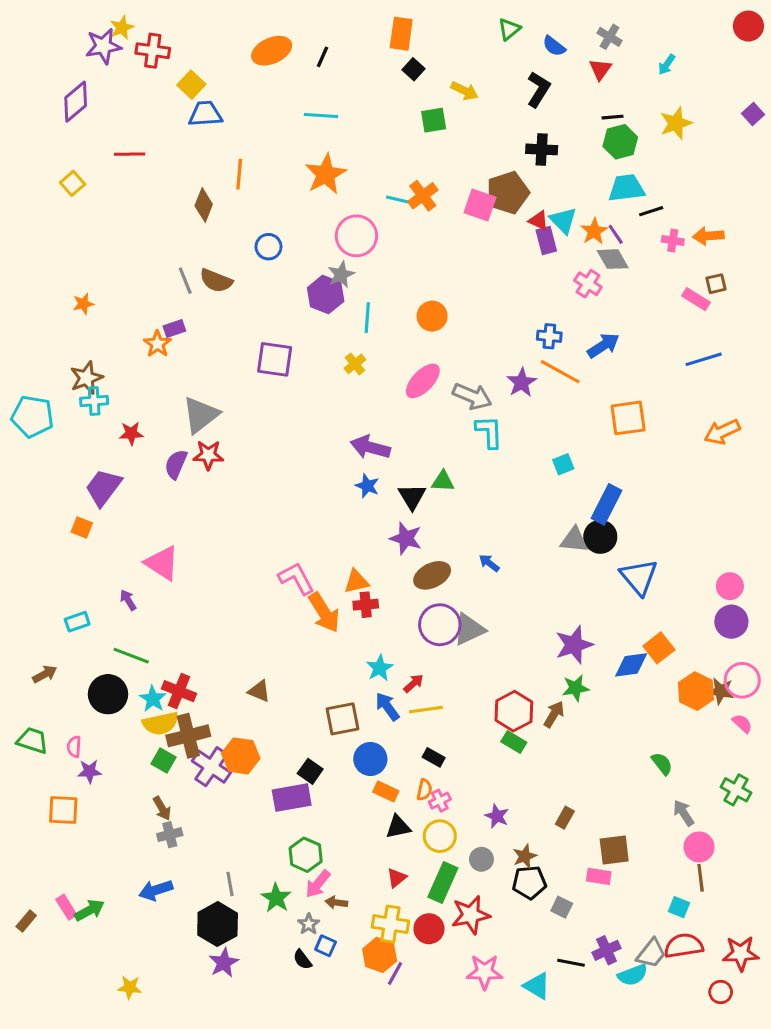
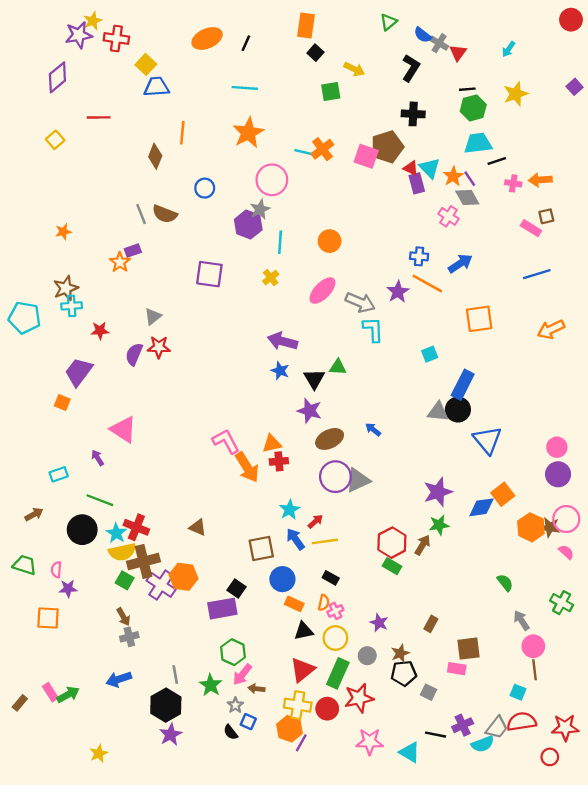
gray cross: (610, 37) -> (439, 43), moved
gray triangle: (201, 415) -> (153, 316), size x0.6
red triangle: (397, 878) -> (302, 670), size x1.6
yellow star: (130, 987) -> (99, 753), turned -30

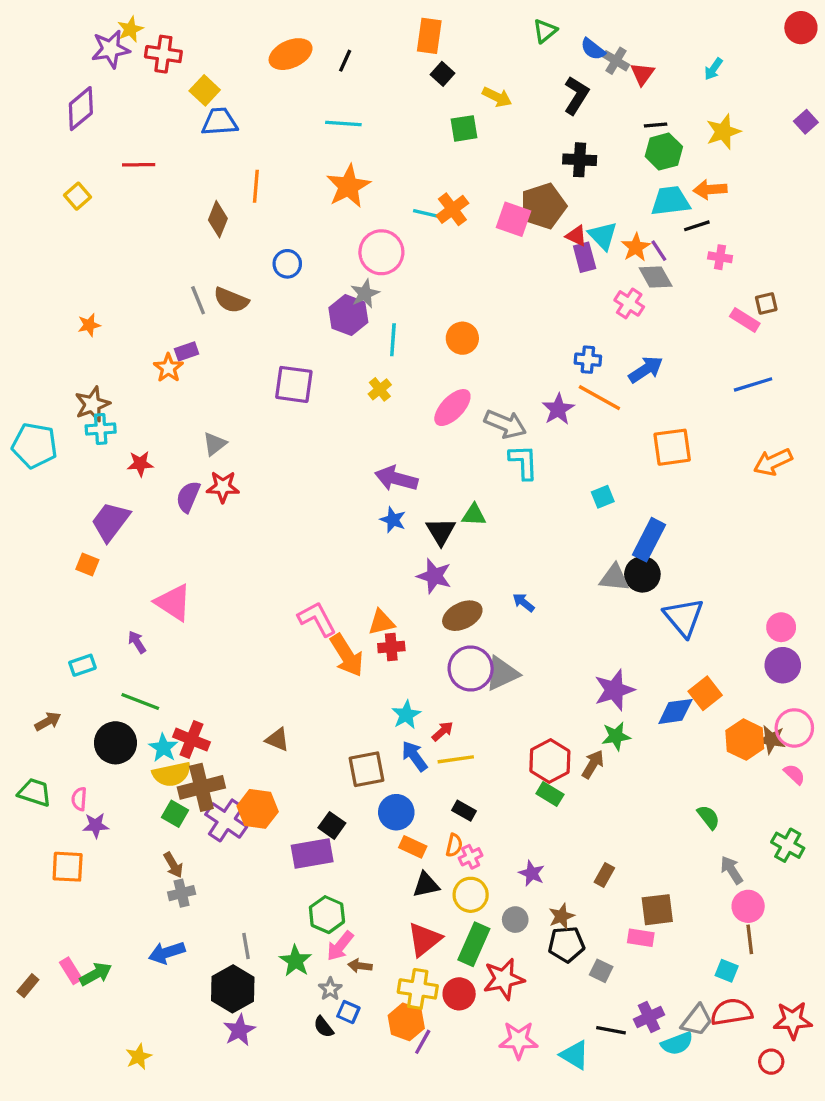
orange arrow: (540, 180) -> (710, 190), moved

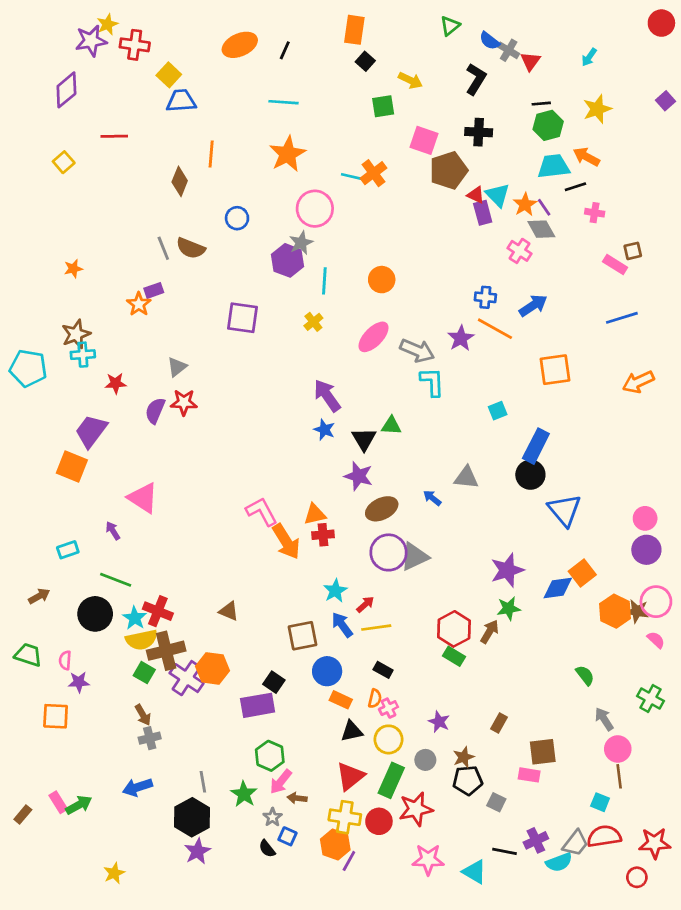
orange arrow: (710, 190) -> (586, 157), turned 32
pink square: (514, 219) -> (424, 140), moved
purple arrow: (396, 479) -> (327, 396), turned 40
orange square: (87, 564) -> (72, 467), size x1.6
gray triangle: (614, 578) -> (466, 477), moved

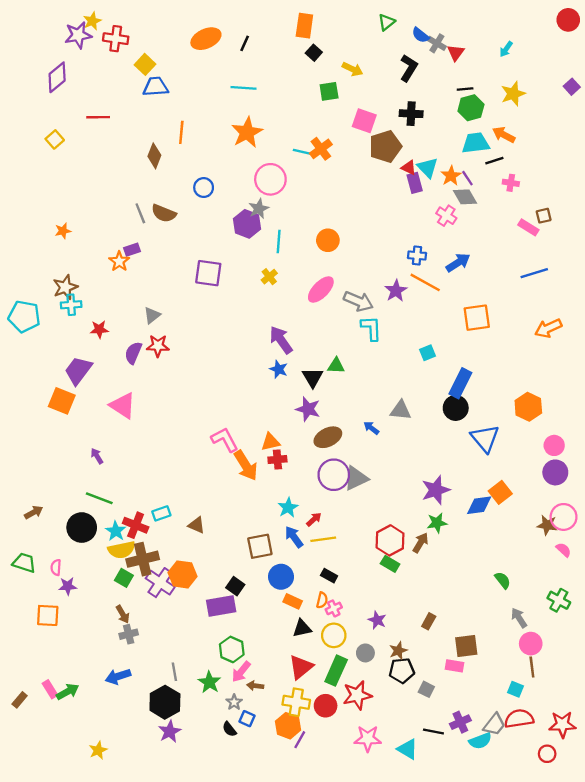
pink triangle: (143, 498) -> (123, 406), moved
cyan rectangle: (68, 550) -> (161, 513), moved
orange hexagon: (615, 611) -> (528, 407), moved

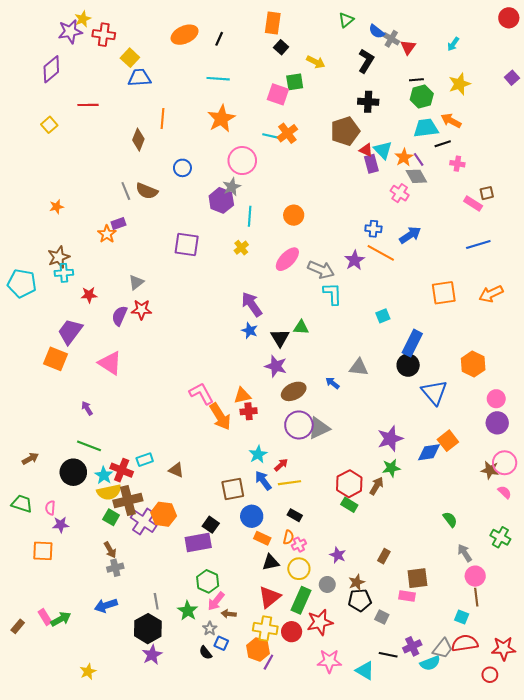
pink square: (364, 121) -> (278, 94), moved
orange square: (477, 318) -> (444, 293), moved

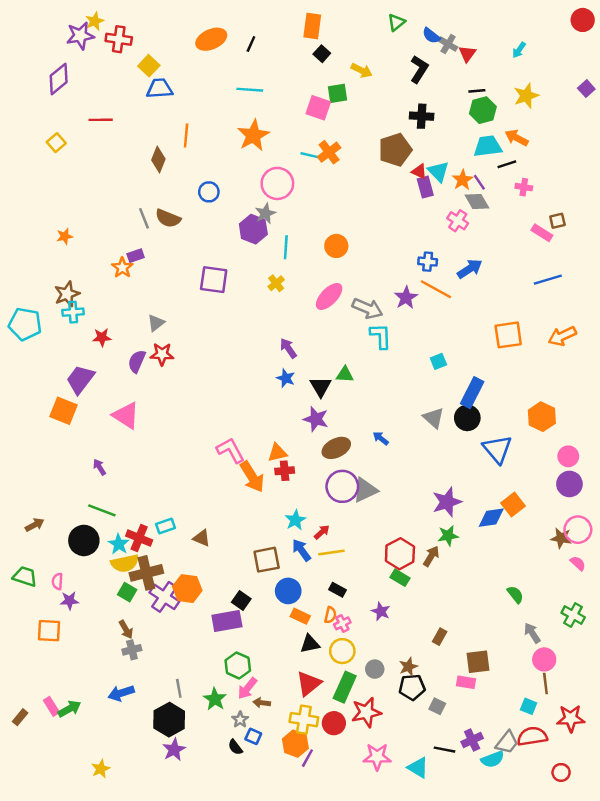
purple arrow: (252, 304) -> (288, 348), size x0.7
gray triangle: (359, 367) -> (434, 418), moved, turned 36
purple star: (338, 555) -> (381, 611), moved
red star: (504, 648) -> (571, 718), moved

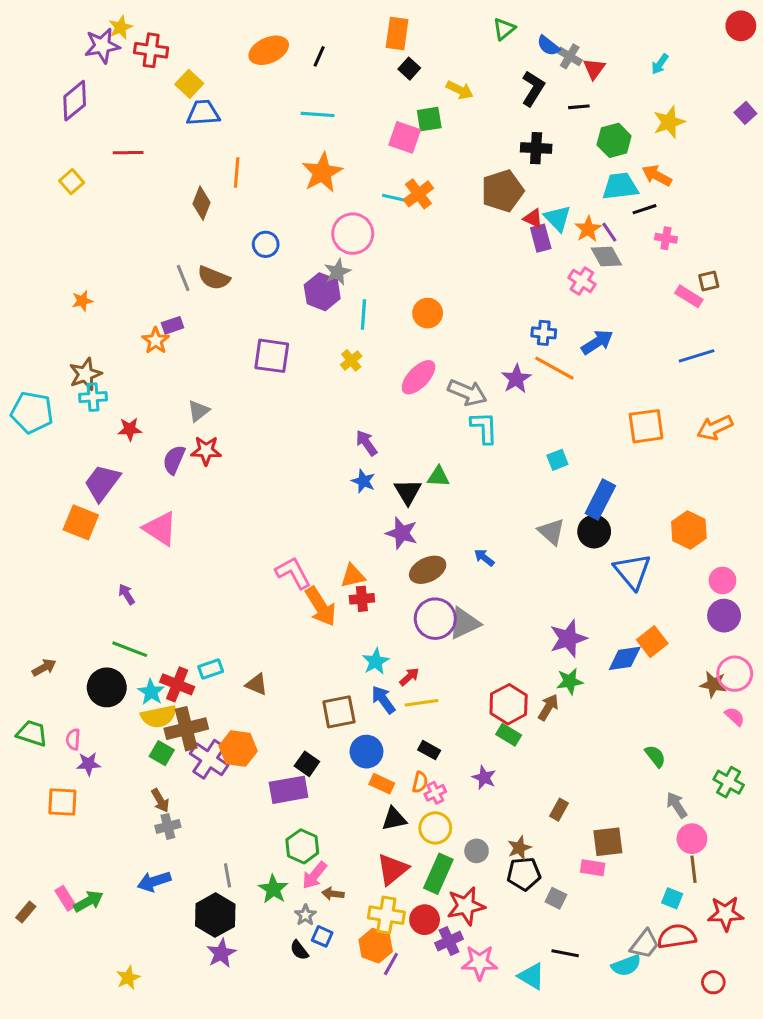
black line: (477, 91) -> (579, 107), moved
purple cross: (472, 740) -> (449, 941), moved

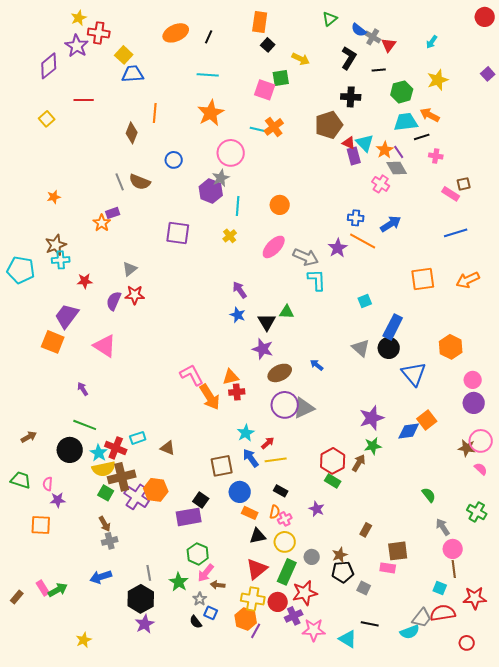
purple star: (102, 46) -> (77, 46), moved, turned -30

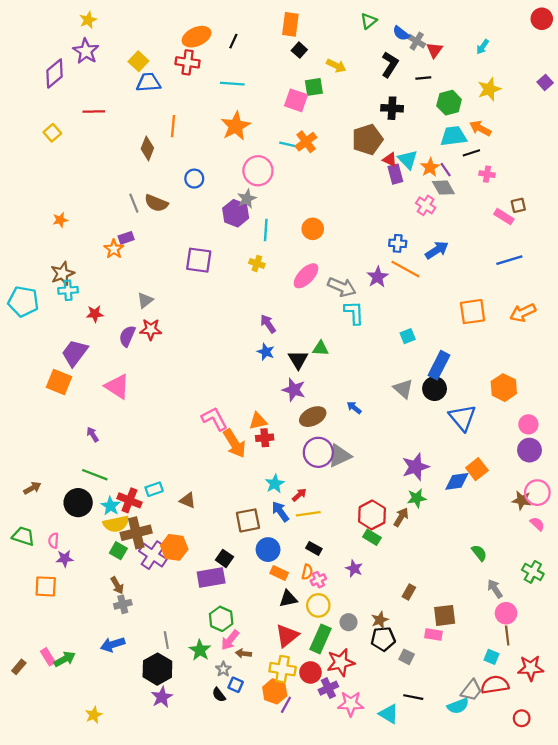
red cross: (99, 33) -> (188, 62), moved
yellow cross: (230, 236) -> (257, 263), turned -32

